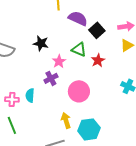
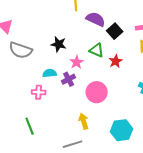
cyan semicircle: (30, 95) -> (50, 73), moved, turned 80
pink cross: (12, 99) -> (39, 92), moved
cyan hexagon: (89, 129) -> (122, 130), moved

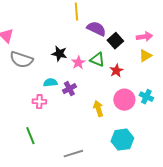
pink star: (77, 62) -> (78, 63), moved
pink circle: (97, 92) -> (124, 100), moved
yellow arrow: (84, 121) -> (98, 109), moved

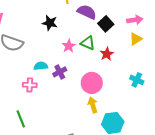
black star: (59, 54) -> (50, 23), moved
pink circle: (124, 100) -> (92, 83), moved
yellow arrow: (98, 109) -> (93, 105), moved

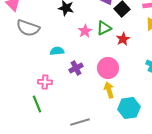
green triangle: (88, 43) -> (104, 28), turned -49
purple cross: (60, 72) -> (76, 68), moved
pink cross: (30, 85) -> (45, 82), moved

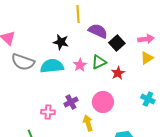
cyan semicircle: (57, 51) -> (52, 66), moved, size x1.6
pink cross: (45, 82) -> (48, 112), moved
yellow arrow: (109, 90) -> (88, 123), moved

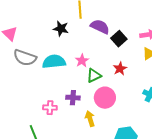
black star: (61, 42) -> (61, 29), moved
green triangle: (99, 62) -> (94, 76), moved
purple cross: (71, 102) -> (73, 98), turned 32

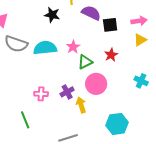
black square: (119, 39) -> (110, 25), turned 35
purple cross: (73, 98) -> (67, 92), moved, turned -32

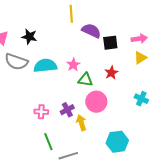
black star: (52, 15) -> (29, 37), moved
green triangle: (85, 62) -> (85, 80), turned 35
green line: (25, 120) -> (48, 142), moved

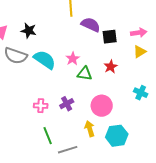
cyan semicircle: (45, 66) -> (45, 60), turned 40
pink circle: (96, 102) -> (102, 106), moved
yellow arrow: (81, 123) -> (90, 129), moved

